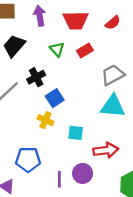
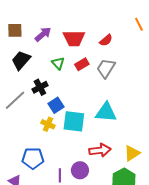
purple arrow: (40, 16) -> (43, 34), turned 60
gray trapezoid: (113, 75) -> (106, 68), moved, turned -30
cyan square: (76, 133) -> (74, 121), moved, size x1.6

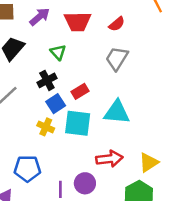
red rectangle: (82, 64) -> (80, 91), moved
black cross: (40, 87) -> (47, 80), moved

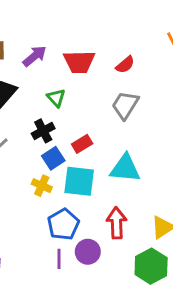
red arrow: (109, 159) -> (117, 223), turned -85
blue pentagon: (27, 169) -> (63, 224), moved, turned -30

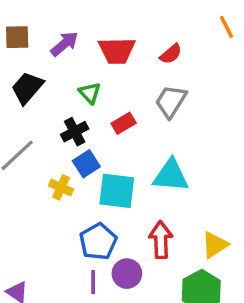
red rectangle: (82, 144) -> (124, 123), moved
yellow cross: (42, 186) -> (61, 187), moved

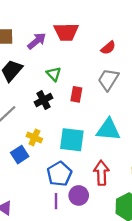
red trapezoid: (117, 51) -> (66, 32), moved
red rectangle: (124, 123) -> (76, 94), turned -49
blue square: (86, 164) -> (20, 155), moved

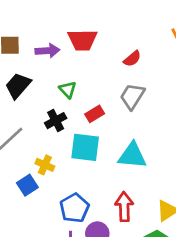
purple arrow: (37, 41) -> (48, 51), turned 36
red rectangle: (76, 94) -> (95, 114), turned 49
cyan square: (72, 140) -> (85, 147), moved

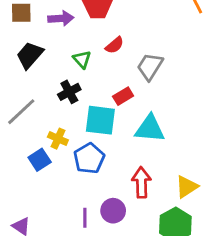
red semicircle: (132, 59) -> (115, 45), moved
red rectangle: (95, 114) -> (123, 96), moved
blue pentagon: (74, 208) -> (89, 158), moved

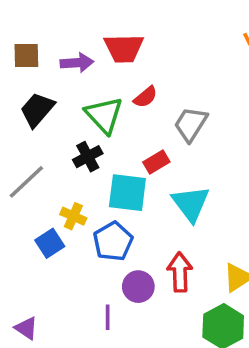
green triangle: (82, 59) -> (104, 115), size x1.6
cyan triangle: (150, 129) -> (191, 204), turned 48
purple circle: (113, 211) -> (138, 287), moved

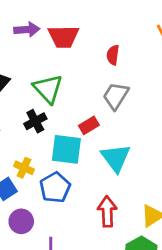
purple arrow: (77, 63) -> (27, 30), moved
red semicircle: (146, 97) -> (113, 55), moved, turned 138
purple circle: (138, 287) -> (21, 221), moved

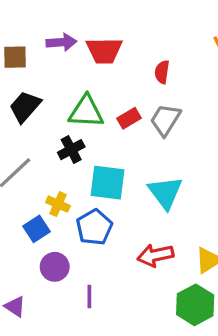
green triangle: (48, 89) -> (86, 112), turned -44
red rectangle: (89, 125) -> (129, 118), moved
red arrow: (107, 211) -> (155, 255), turned -100

